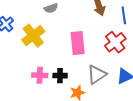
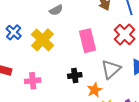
pink cross: (40, 75) -> (33, 81), moved

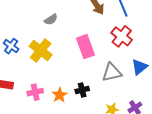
gray triangle: (111, 69) -> (112, 72), turned 35
black cross: (75, 76) -> (82, 90), moved
orange star: (95, 90) -> (60, 95), moved

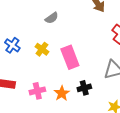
pink rectangle: (85, 47) -> (70, 57), moved
yellow cross: (41, 50) -> (42, 49), size x0.6

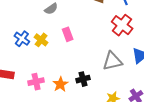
blue cross: (12, 45) -> (22, 39), moved
pink rectangle: (70, 57) -> (68, 34), moved, size x0.6

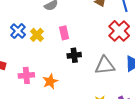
black cross: (83, 79) -> (74, 55), moved

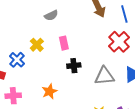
blue cross: (18, 31) -> (17, 60), moved
pink cross: (26, 75) -> (13, 96), moved

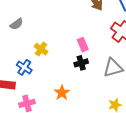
gray semicircle: (51, 15) -> (17, 24), moved
pink rectangle: (64, 43) -> (83, 45), moved

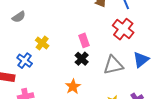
black cross: (81, 63) -> (82, 59), turned -32
orange star: (62, 93) -> (73, 87), moved

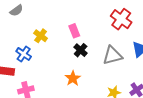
pink rectangle: (84, 40) -> (74, 31), moved

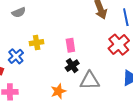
yellow cross: (41, 36) -> (37, 43), turned 32
gray triangle: (112, 55) -> (90, 81), moved

